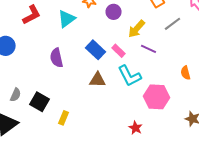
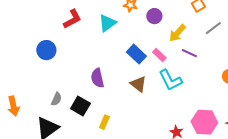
purple semicircle: (57, 58) -> (97, 78), moved
brown triangle: (98, 80) -> (138, 84), turned 36
pink hexagon: (157, 97) -> (204, 122), moved

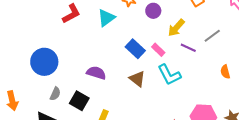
gray line: (213, 28) -> (212, 36), moved
blue circle: (46, 50) -> (44, 62), moved, size x1.4
purple semicircle: (97, 78) -> (96, 73), turned 120

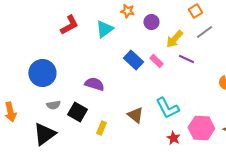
gray line: (212, 36) -> (204, 32), moved
cyan L-shape: (169, 75) -> (167, 108), moved
brown triangle: (137, 79) -> (135, 115), moved
gray semicircle: (55, 94) -> (53, 105), turned 56

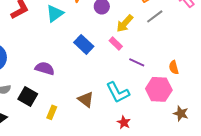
purple line: (186, 59) -> (137, 62), moved
pink rectangle: (156, 61) -> (116, 43), moved
pink hexagon: (201, 128) -> (159, 89), moved

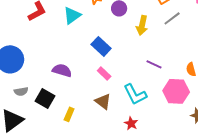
yellow arrow: (125, 23) -> (142, 25), turned -30
pink rectangle: (116, 43) -> (104, 73), moved
red star: (124, 122) -> (131, 123), moved

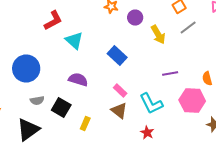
cyan triangle: (72, 15) -> (74, 40), moved, turned -42
yellow arrow: (142, 25) -> (158, 34), turned -42
purple line: (154, 64) -> (170, 74), turned -35
pink rectangle: (104, 73) -> (120, 90), moved

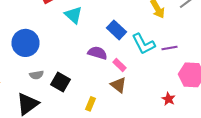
purple semicircle: (78, 80) -> (98, 53), moved
cyan L-shape: (151, 104) -> (144, 44), moved
yellow rectangle: (85, 124) -> (90, 104), moved
red star: (147, 132) -> (168, 99), moved

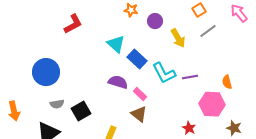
cyan triangle: (74, 15) -> (116, 44), moved
black square: (60, 82) -> (81, 111), turned 30

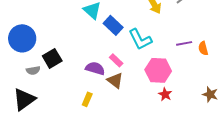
purple line: (190, 77) -> (184, 43), moved
purple semicircle: (118, 82) -> (95, 68), moved
pink hexagon: (212, 104) -> (158, 70), moved
black square: (81, 111) -> (52, 58), moved

